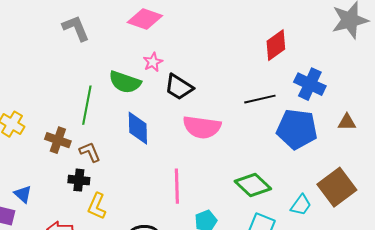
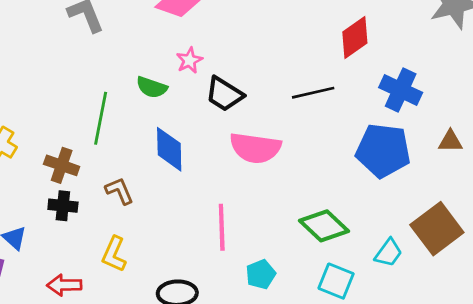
green semicircle: (125, 82) -> (152, 87), size x0.7
black line: (260, 99) -> (313, 93), moved
brown L-shape: (90, 152) -> (119, 191), moved
black cross: (79, 180) -> (63, 206), moved

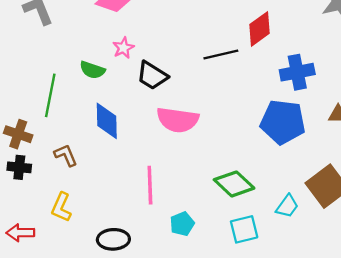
blue cross: (401, 90) -> (297, 72), turned -36
black line: (313, 93) -> (221, 54), moved
cyan square: (336, 281) -> (244, 229), turned -36

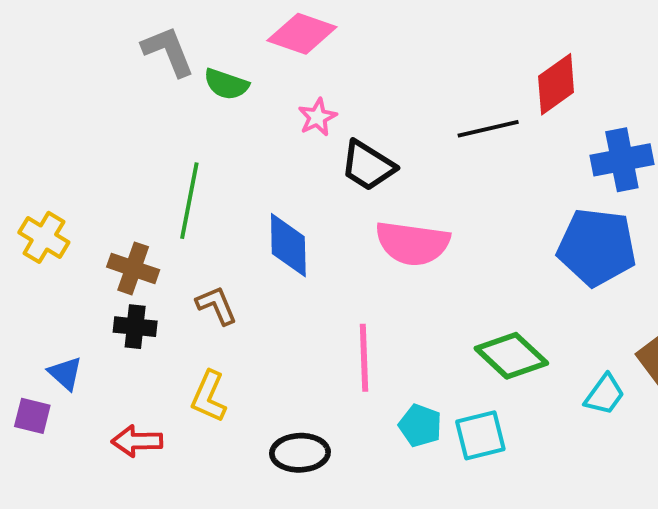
green semicircle: (92, 70) -> (226, 84), moved
cyan pentagon: (182, 224) -> (420, 426), turned -30
cyan square: (244, 229) -> (480, 435), moved

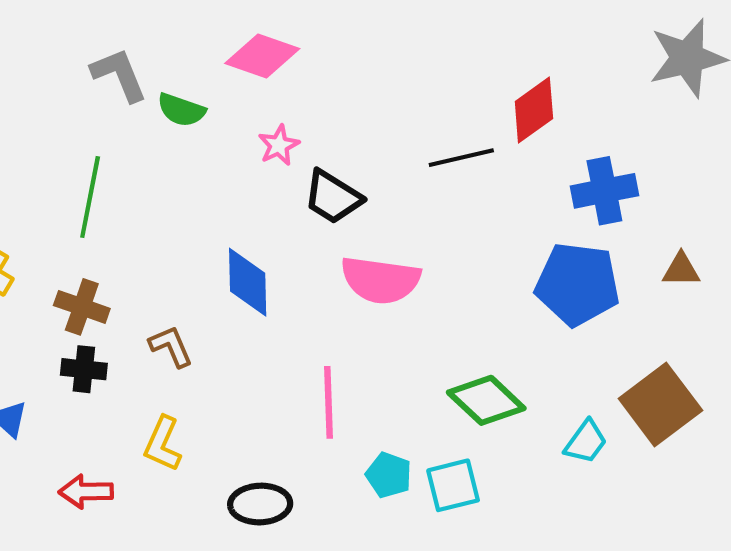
green line: (189, 201) -> (90, 197), moved

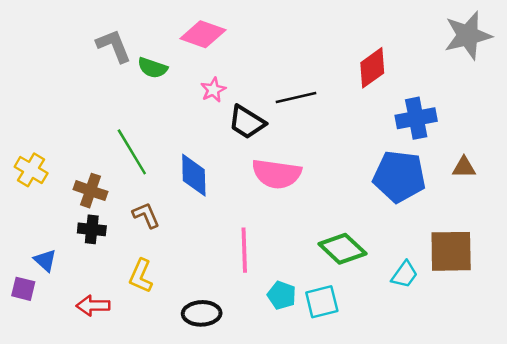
black line: (461, 158) -> (296, 98), moved
green line: (90, 197) -> (132, 152), moved, turned -42
brown square: (660, 404) -> (451, 251), turned 36

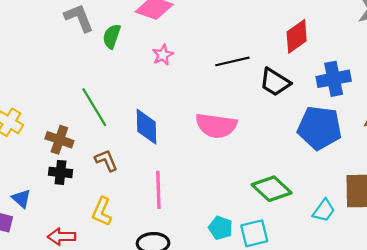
green semicircle: (152, 68) -> (112, 36), turned 90
black trapezoid: (247, 122) -> (275, 82), moved
pink line: (244, 250) -> (158, 190), moved

